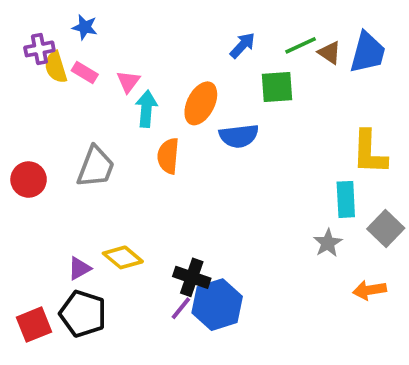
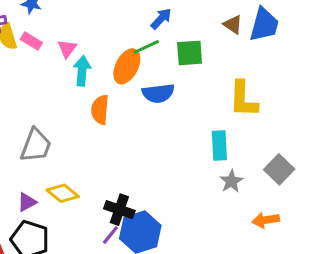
green line: (301, 45) -> (146, 47), moved
yellow L-shape: (369, 152) -> (243, 99), moved
gray trapezoid: (96, 167) -> (36, 145), moved
cyan rectangle: (346, 199) -> (219, 145), moved

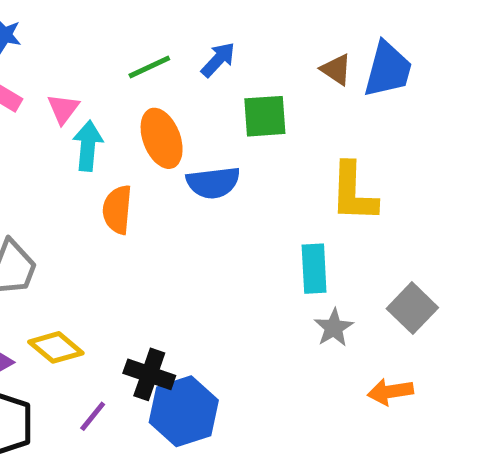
green line: (146, 47) -> (149, 67), moved
orange ellipse: (127, 66) -> (162, 138), turned -48
purple line: (110, 235) -> (93, 416), moved

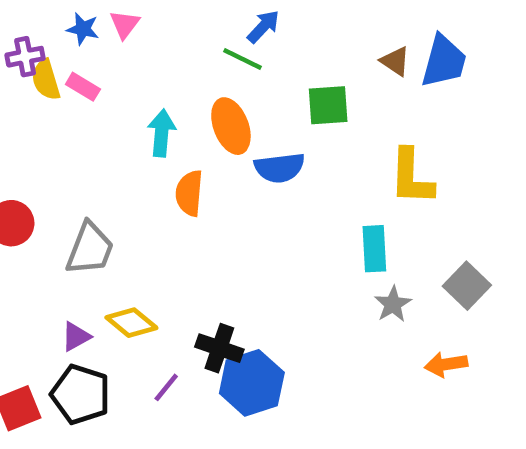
blue arrow: (218, 60) -> (263, 27), moved
green line: (149, 67) -> (243, 59), moved, turned 51
pink triangle: (63, 109) -> (125, 24), moved

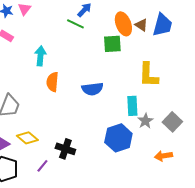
orange ellipse: (231, 126) -> (123, 24), moved
blue semicircle: (280, 168) -> (92, 89), moved
gray star: (393, 304) -> (145, 121), moved
blue hexagon: (252, 383) -> (118, 138), moved

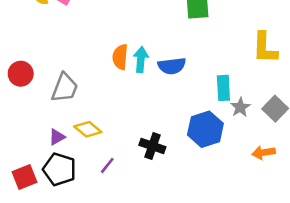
cyan arrow: (40, 56) -> (141, 59), moved
yellow L-shape: (148, 75) -> (265, 48), moved
black cross: (65, 149) -> (152, 146), moved

